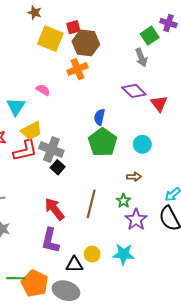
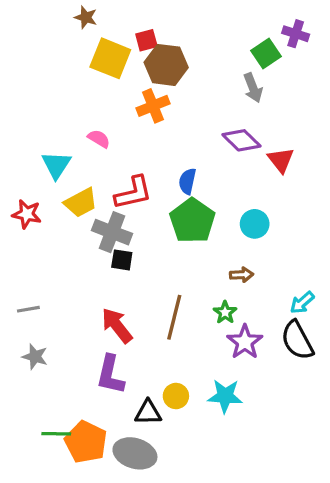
red L-shape: (25, 151) -> (133, 193), moved
black square: (58, 167) -> (122, 260), turned -32

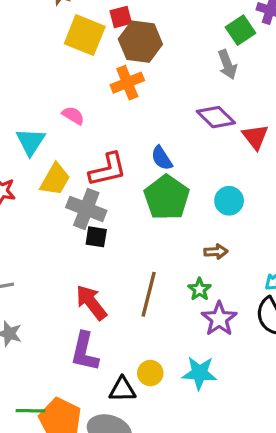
blue semicircle: (187, 181) -> (162, 158), turned -45
yellow trapezoid: (81, 203) -> (55, 179), turned -32

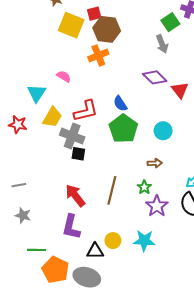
green line: (31, 411) -> (37, 250), moved

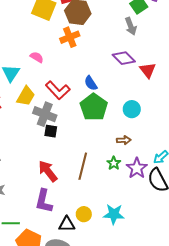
red L-shape: (86, 111) -> (58, 90), turned 60
purple star: (157, 206) -> (137, 168), moved

